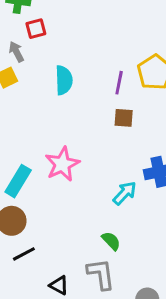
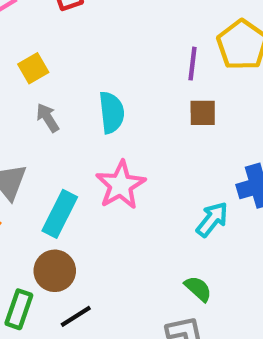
gray arrow: (16, 52) -> (48, 118), moved
cyan semicircle: (64, 80) -> (112, 112), moved

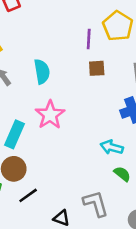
cyan arrow: (212, 219) -> (112, 147), moved, turned -110
green semicircle: (198, 289) -> (122, 174), moved

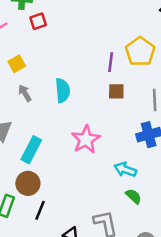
pink star: (50, 115) -> (86, 139), moved
black line: (28, 195) -> (40, 210), turned -36

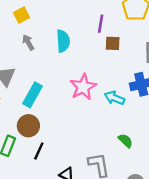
purple line: (111, 62) -> (101, 24), moved
cyan arrow: (125, 169) -> (114, 98), moved

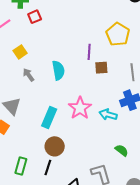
cyan rectangle: (32, 95) -> (49, 118), moved
brown circle: (28, 126) -> (55, 146), moved

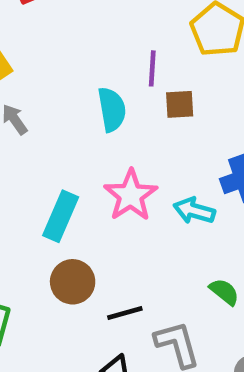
cyan semicircle: (58, 70) -> (112, 110), moved
black line: (48, 168) -> (125, 313), moved, turned 56

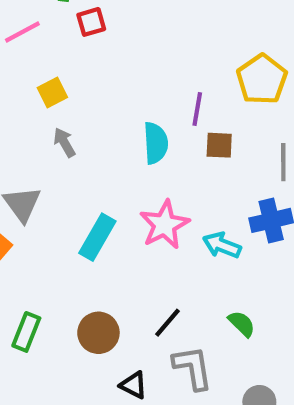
brown circle: (73, 282) -> (98, 333), moved
black line: (125, 313) -> (167, 323), moved, turned -40

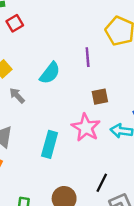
cyan semicircle: (156, 143) -> (50, 73), moved, turned 55
brown square: (219, 145) -> (100, 97), moved

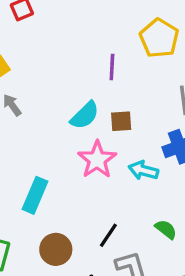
cyan semicircle: (50, 73) -> (85, 115), moved
cyan rectangle: (50, 144) -> (35, 195), moved

